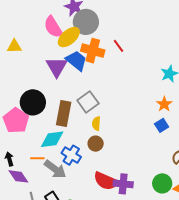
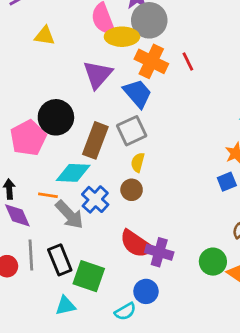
yellow ellipse: (69, 37) -> (122, 37), turned 30
blue trapezoid: (76, 61) -> (138, 93), moved

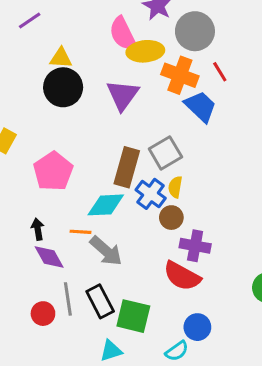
gray circle: (149, 20) -> (195, 31), moved
blue trapezoid: (138, 93) -> (200, 106), moved
black circle: (56, 117) -> (63, 87), moved
blue cross: (95, 199) -> (151, 194), moved
purple cross: (159, 252) -> (195, 246), moved

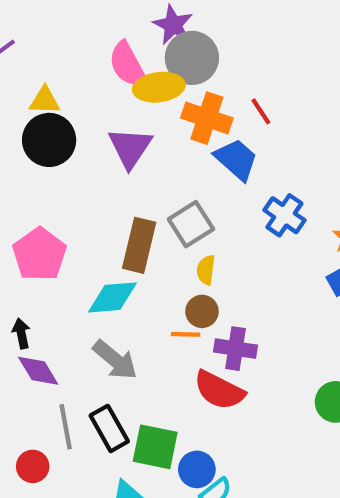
gray circle: (195, 31) -> (192, 58), moved
blue cross: (151, 194) -> (284, 215), moved
orange line: (81, 232) -> (186, 334), moved
red circle: (43, 314) -> (33, 466), moved
blue circle: (197, 327) -> (197, 469), moved

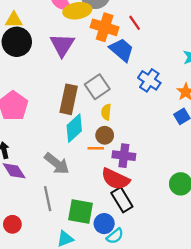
cyan diamond: (113, 297) -> (74, 128), moved, turned -36
gray line: (66, 427) -> (48, 199), moved
black rectangle: (109, 428) -> (122, 200), moved

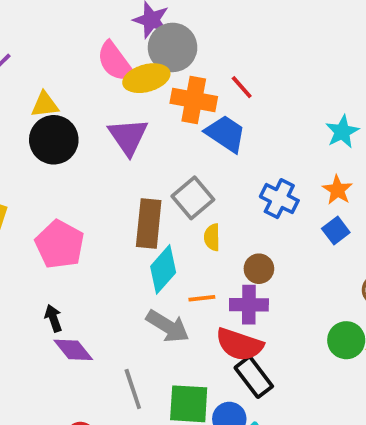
blue cross: (149, 80) -> (279, 199), moved
brown circle: (105, 135) -> (259, 269), moved
gray arrow: (57, 164) -> (168, 326), moved

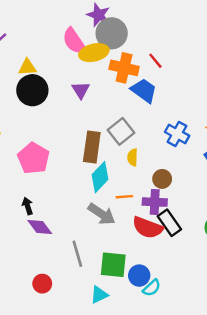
purple triangle: (128, 136) -> (81, 90), size x0.7
black rectangle: (254, 377) -> (169, 223), moved

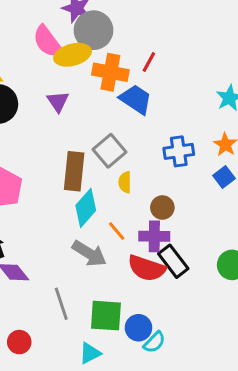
red line: (155, 61) -> (149, 62), turned 70
blue cross: (177, 134) -> (179, 151), turned -35
orange line: (124, 197) -> (117, 231), turned 56

